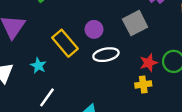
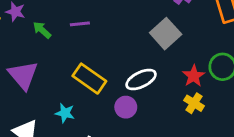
purple circle: (94, 29) -> (126, 107), moved
yellow cross: (143, 84) -> (194, 103), turned -35

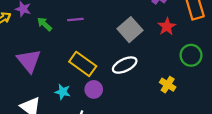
gray square: (166, 34) -> (130, 30), moved
red star: (194, 76) -> (167, 27), moved
purple circle: (126, 107) -> (94, 89), moved

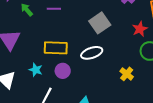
red star: (167, 27) -> (140, 29), moved
yellow rectangle: (83, 64) -> (56, 48), turned -40

